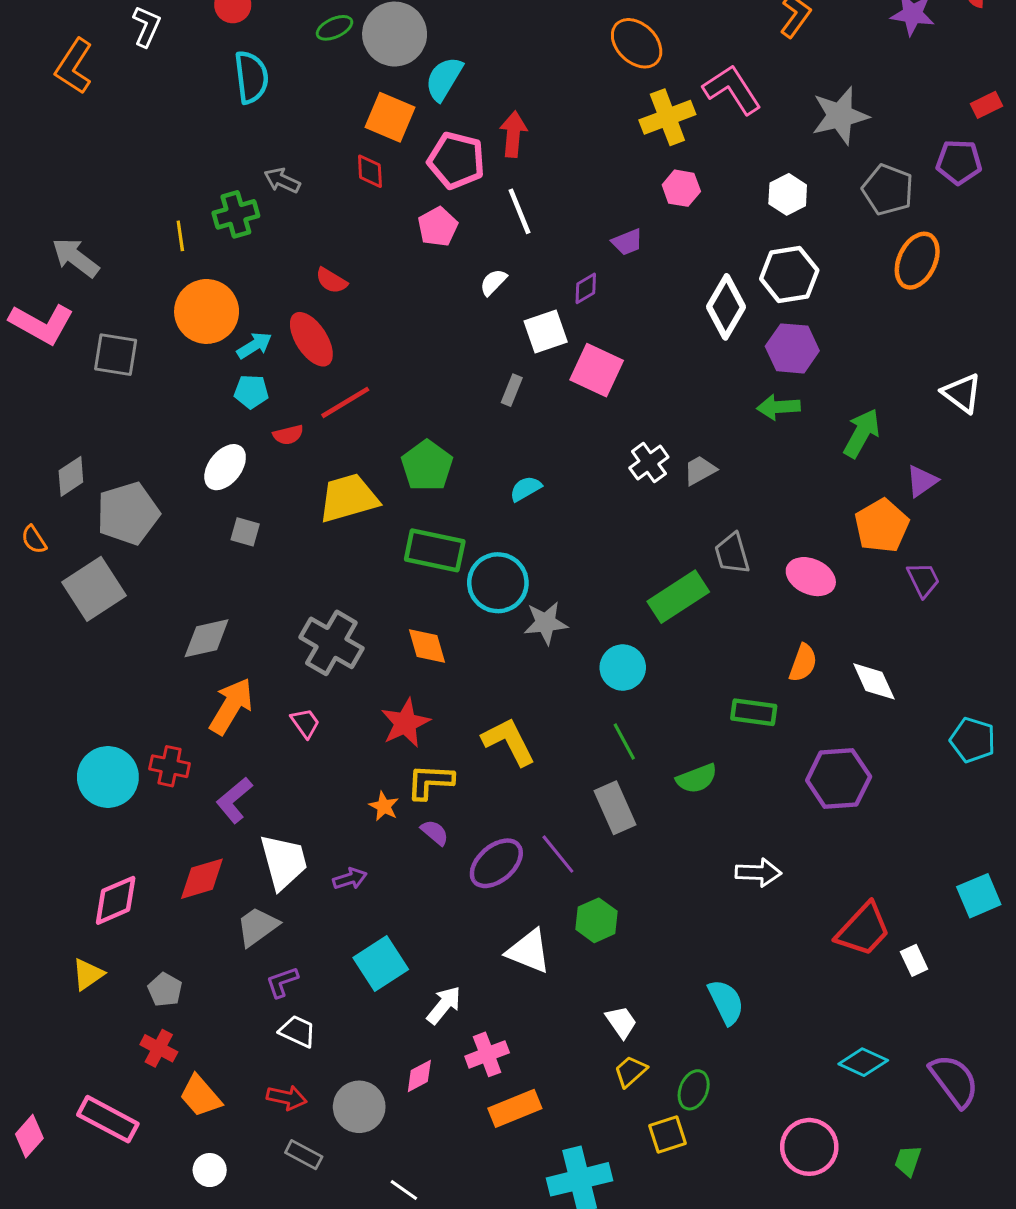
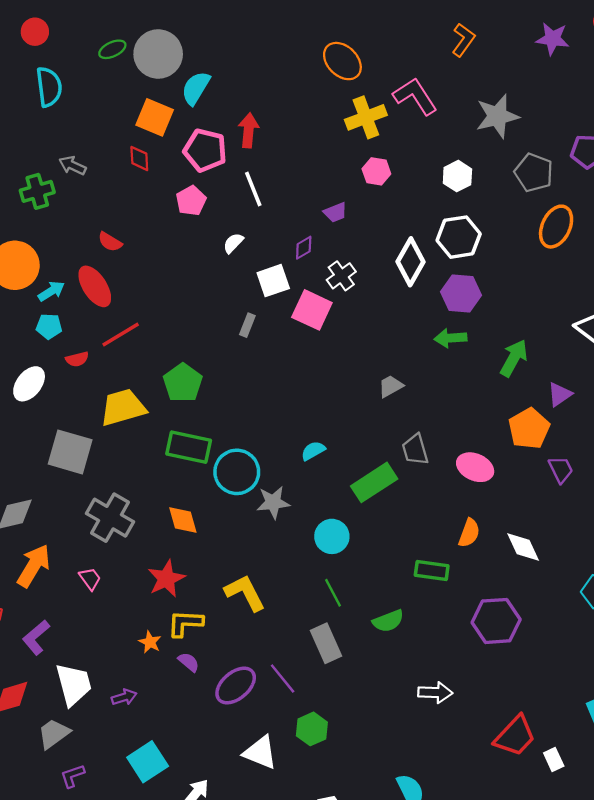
white cross: (649, 463) -> (341, 276), moved
cyan semicircle: (526, 489) -> (313, 451), moved
gray square: (245, 532) -> (70, 452), moved, size x2.0

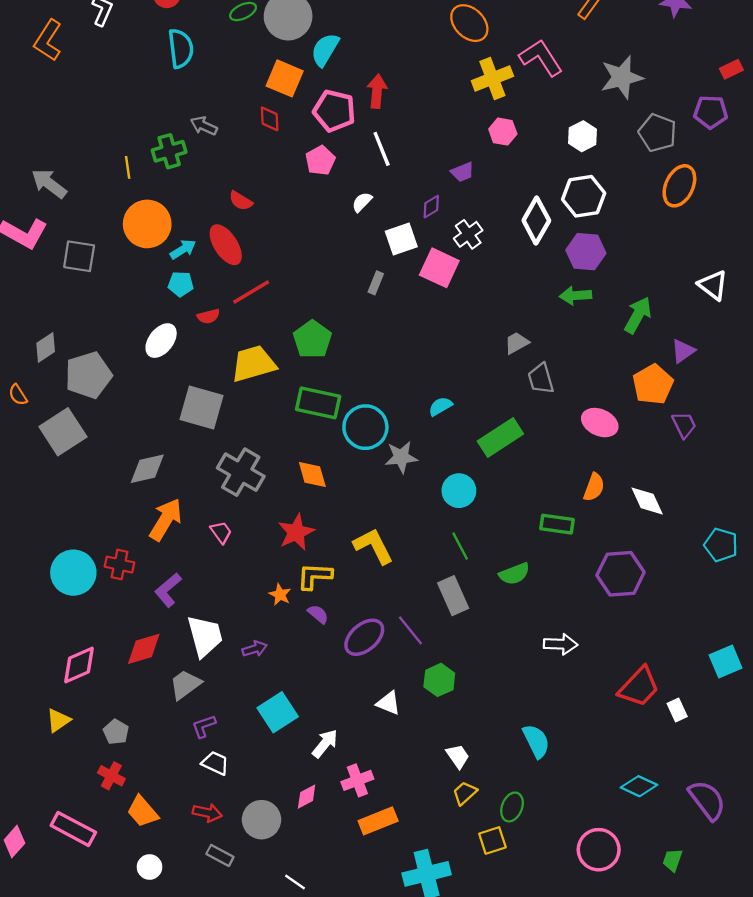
gray trapezoid: (415, 450) -> (541, 379), moved
white triangle: (260, 752) -> (388, 703), size x0.7

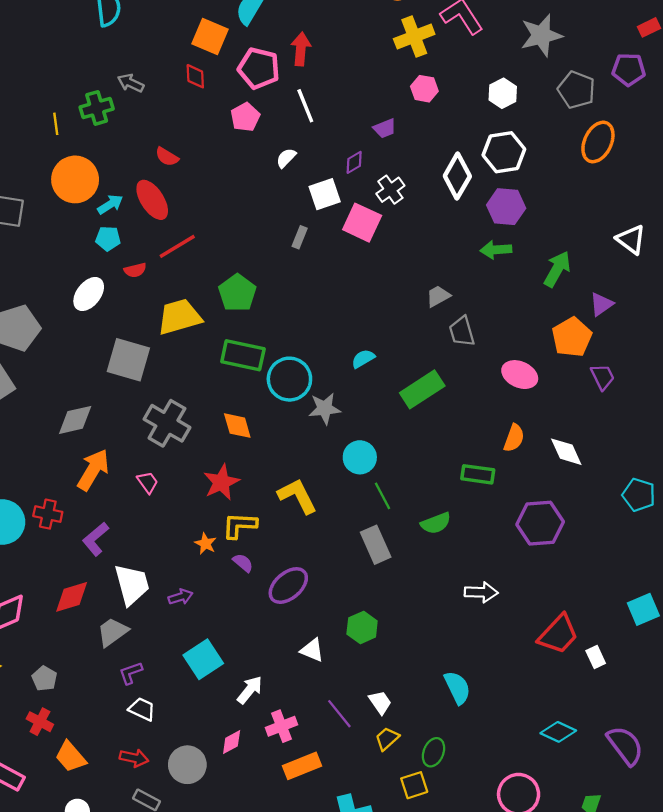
cyan circle: (459, 491) -> (360, 457), moved
purple line: (410, 630) -> (339, 714), moved

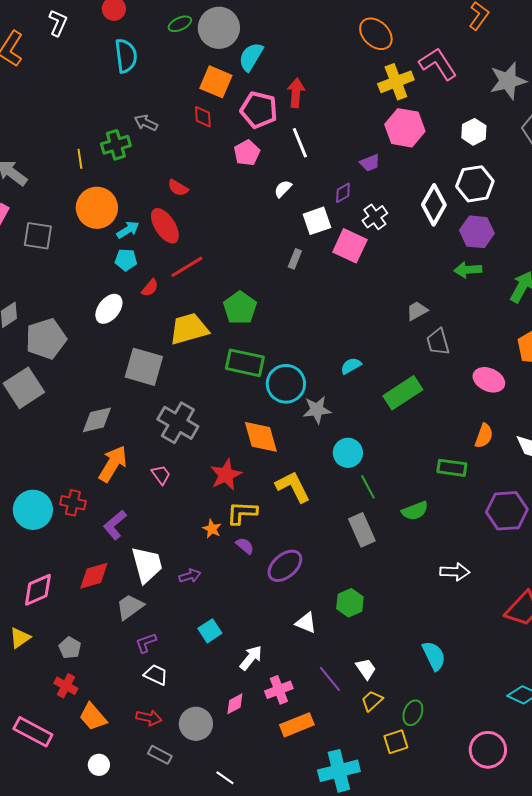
pink hexagon: (424, 89) -> (405, 128), size x1.6
red semicircle: (135, 270) -> (150, 288), turned -36
orange diamond: (237, 426) -> (261, 437), moved, size x1.4
cyan square: (203, 659) -> (210, 631), size x0.7

